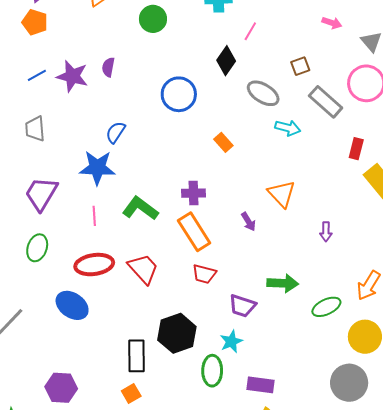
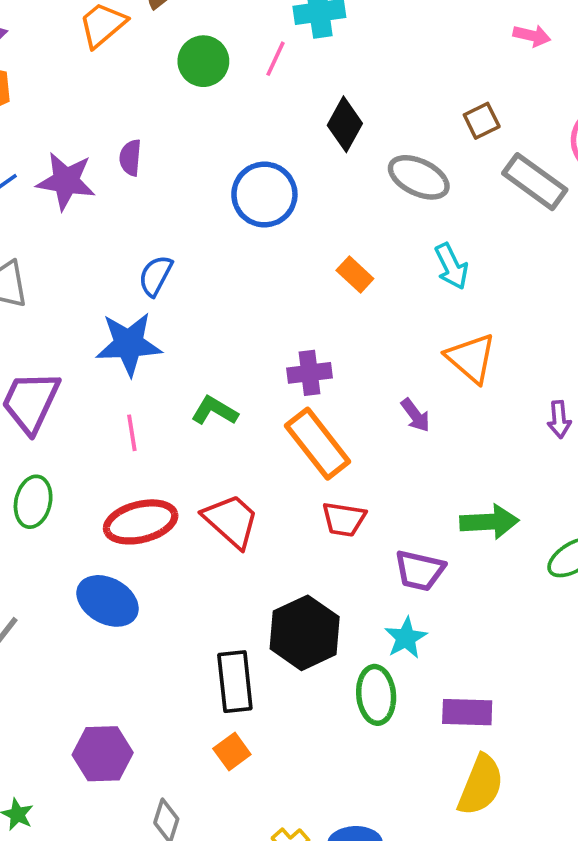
pink line: (250, 31) -> (276, 59), moved
cyan arrow: (288, 128) -> (451, 266), moved, turned 55
green L-shape: (140, 208) -> (215, 411), size x0.7

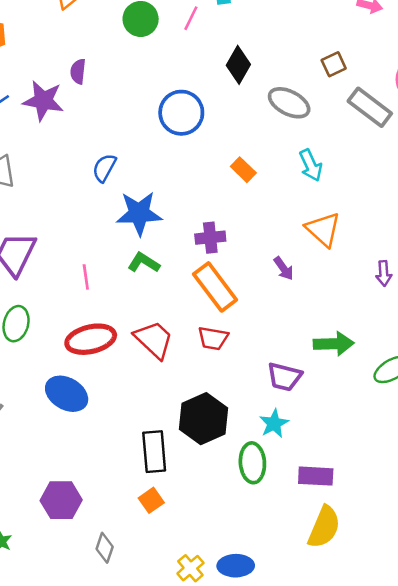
purple semicircle: (130, 158) -> (78, 71), moved
blue star: (129, 344) -> (139, 213), moved
red trapezoid: (344, 519) -> (213, 338), moved

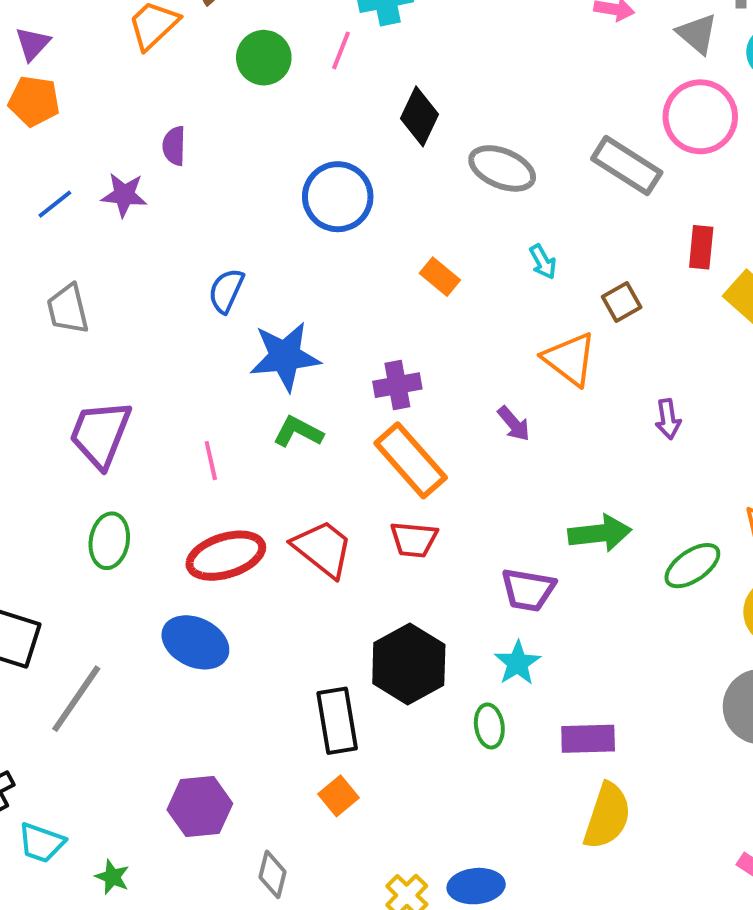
brown square: (334, 64) -> (622, 302), moved
purple star: (43, 101) -> (124, 195), size x0.7
cyan arrow: (311, 165) -> (543, 262), size x0.7
green ellipse: (252, 463) -> (489, 726), size x0.7

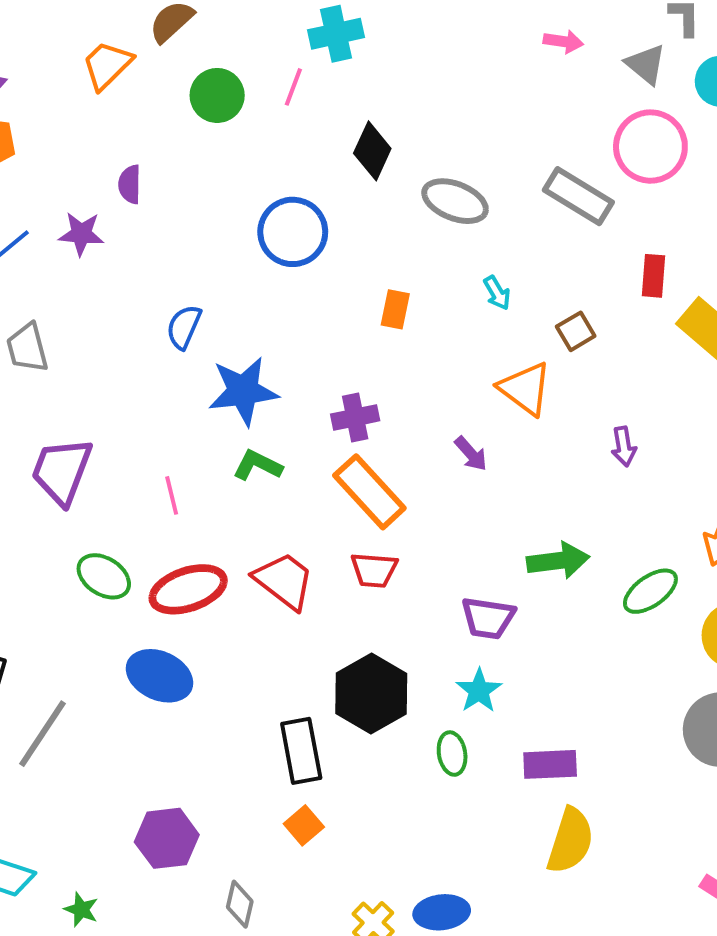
orange rectangle: (440, 277) -> (395, 309), turned 63
green ellipse: (109, 541) -> (104, 576), moved, turned -66

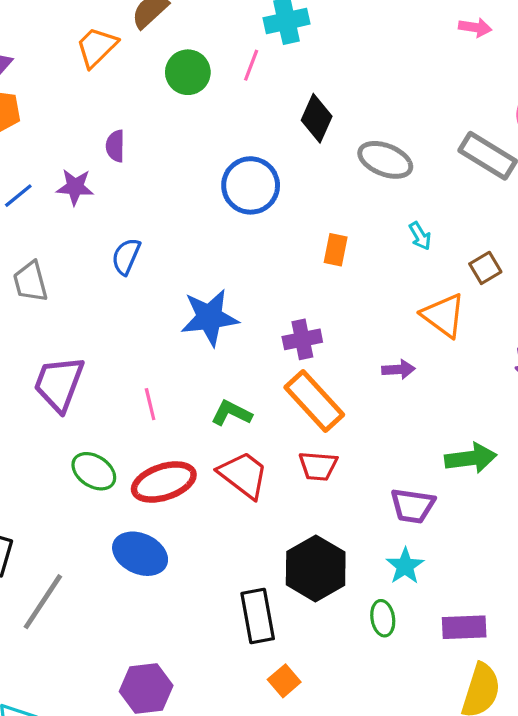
blue semicircle: (184, 327) -> (126, 256), moved
purple arrow: (471, 454) -> (398, 369), turned -52
green L-shape: (258, 465) -> (231, 413), moved
orange square: (304, 825) -> (284, 681), moved

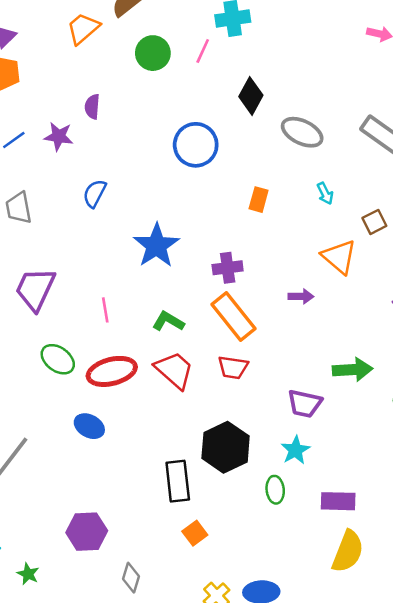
blue star: (209, 317) -> (156, 246), turned -30
blue ellipse: (140, 554) -> (89, 426), size x0.7

